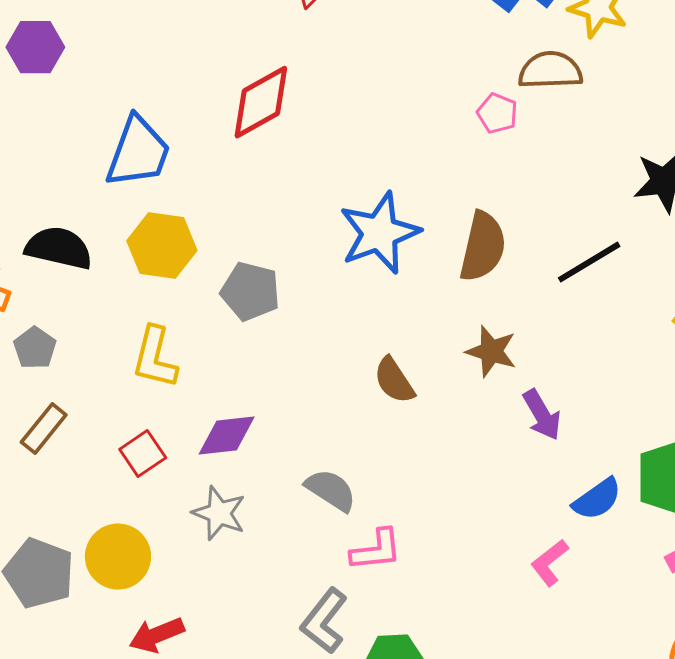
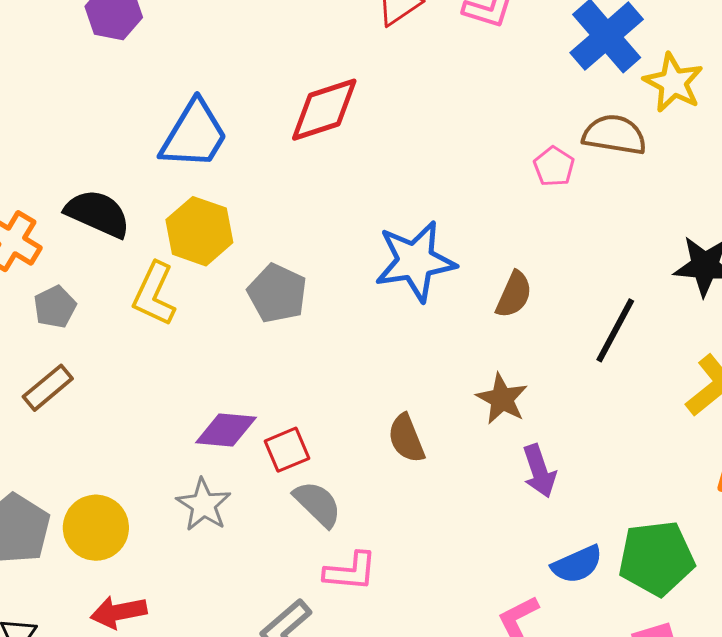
brown semicircle: (483, 247) -> (514, 295), size x0.7
black line: (589, 262) -> (615, 330), turned -42
yellow L-shape: (155, 357) -> (154, 294), moved
brown semicircle: (394, 380) -> (406, 438), moved
red square: (143, 453) -> (287, 450), moved

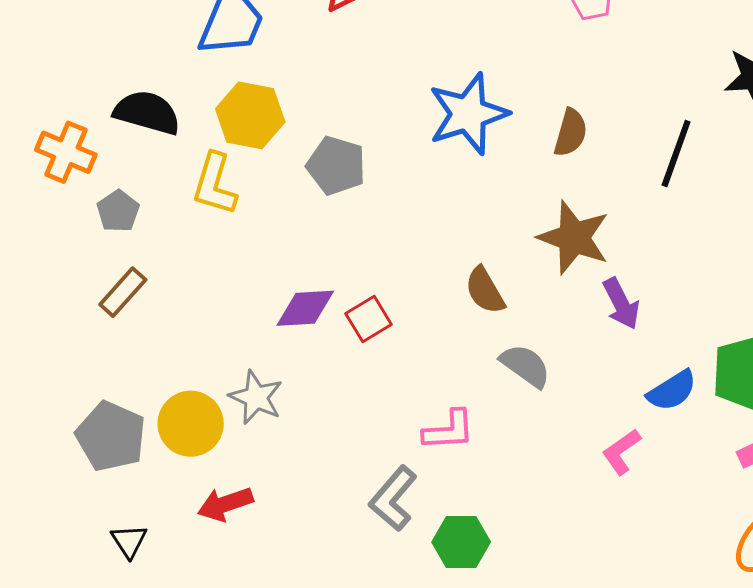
brown star: (502, 399) -> (574, 238), size x1.4
gray semicircle: (318, 504) -> (525, 366), moved
gray star: (204, 505) -> (256, 397), moved

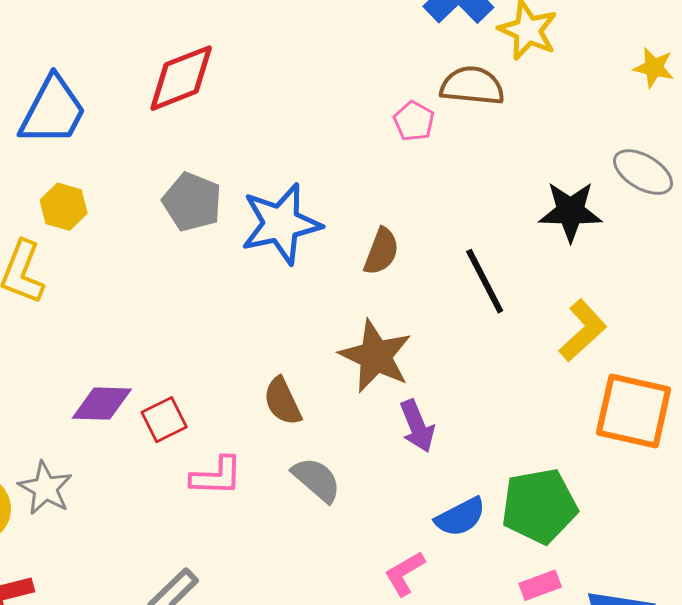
yellow hexagon: (250, 115) -> (64, 207), size x0.7
black line: (676, 153) -> (485, 281), turned -52
gray pentagon: (336, 166) -> (192, 202), moved
pink L-shape: (449, 430) -> (217, 476), moved

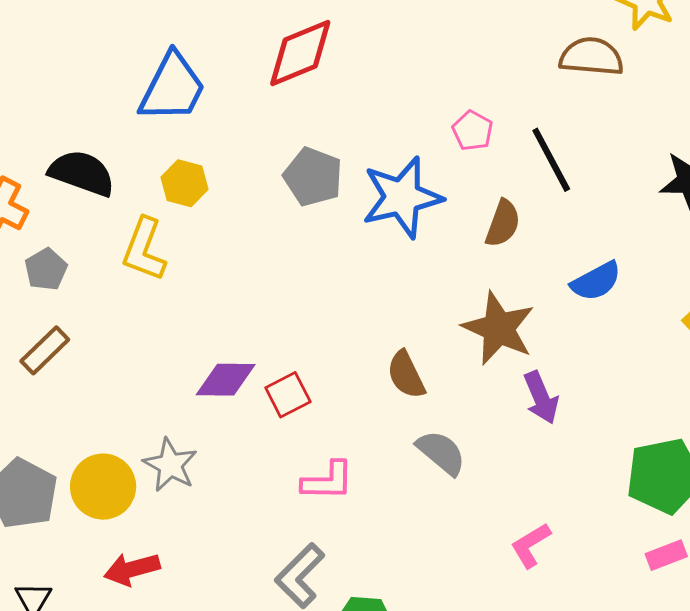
pink pentagon: (414, 121) -> (473, 131), moved
black line: (485, 281) -> (551, 160), moved
pink L-shape: (217, 476) -> (328, 481), moved
blue semicircle: (460, 517) -> (596, 281), moved

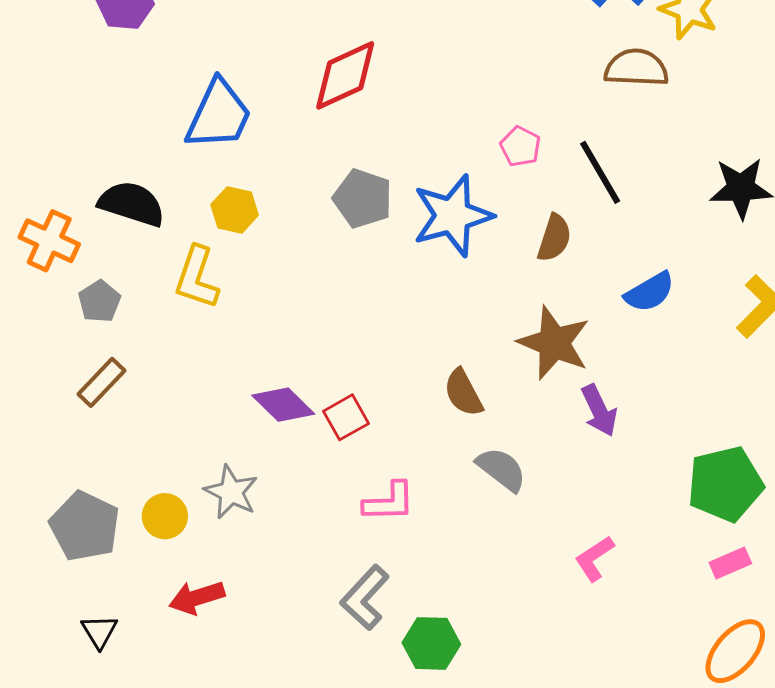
purple diamond: (226, 380) -> (283, 405), turned 46
yellow circle: (103, 487) -> (165, 516), size x0.7

